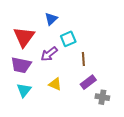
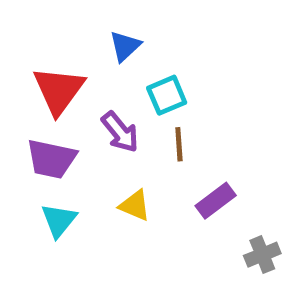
purple arrow: (49, 54) -> (120, 132), turned -90
brown line: (83, 59) -> (179, 144), moved
gray cross: (102, 97) -> (262, 255), moved, turned -32

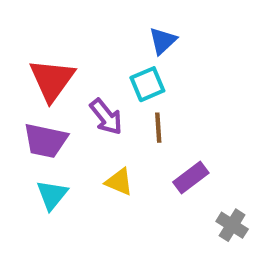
blue triangle: (125, 46) -> (163, 41), moved
gray cross: (262, 255) -> (232, 225), turned -36

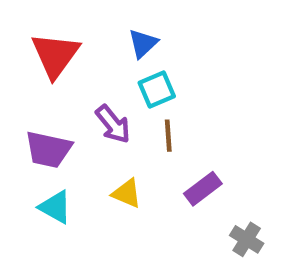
blue triangle: (163, 41) -> (143, 43), moved
red triangle: (52, 80) -> (55, 55), moved
cyan triangle: (52, 195) -> (55, 207), turned -40

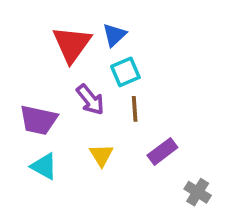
red triangle: (55, 55) -> (72, 44), moved
yellow triangle: (127, 193) -> (101, 155), turned 35

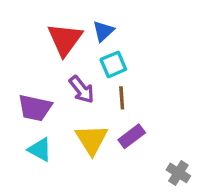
purple rectangle: (162, 151) -> (132, 136), moved
yellow triangle: (101, 155) -> (92, 140), size x1.5

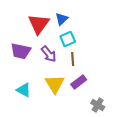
purple trapezoid: (35, 108) -> (21, 51), moved
gray cross: (178, 173) -> (98, 105), moved

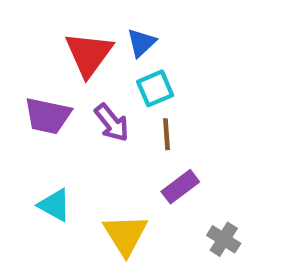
yellow triangle: (55, 84) -> (125, 235), moved

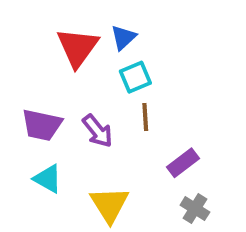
purple trapezoid: (48, 116) -> (42, 125), moved
purple arrow: (112, 123) -> (97, 131), moved
purple rectangle: (180, 187) -> (183, 163), moved

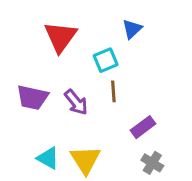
blue triangle: (123, 37) -> (132, 29), moved
cyan triangle: (48, 179) -> (48, 158), moved

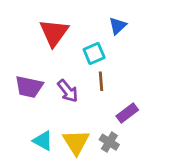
gray cross: (152, 163) -> (109, 142), moved

